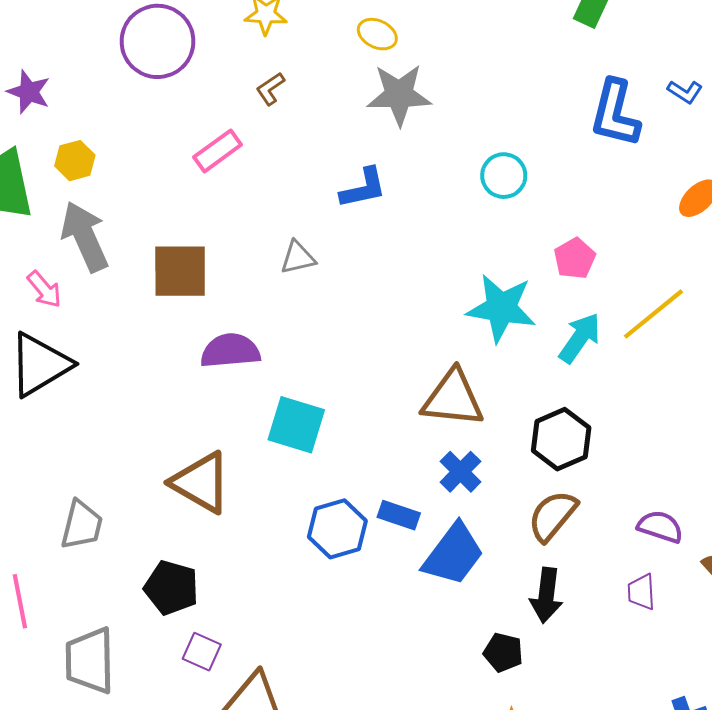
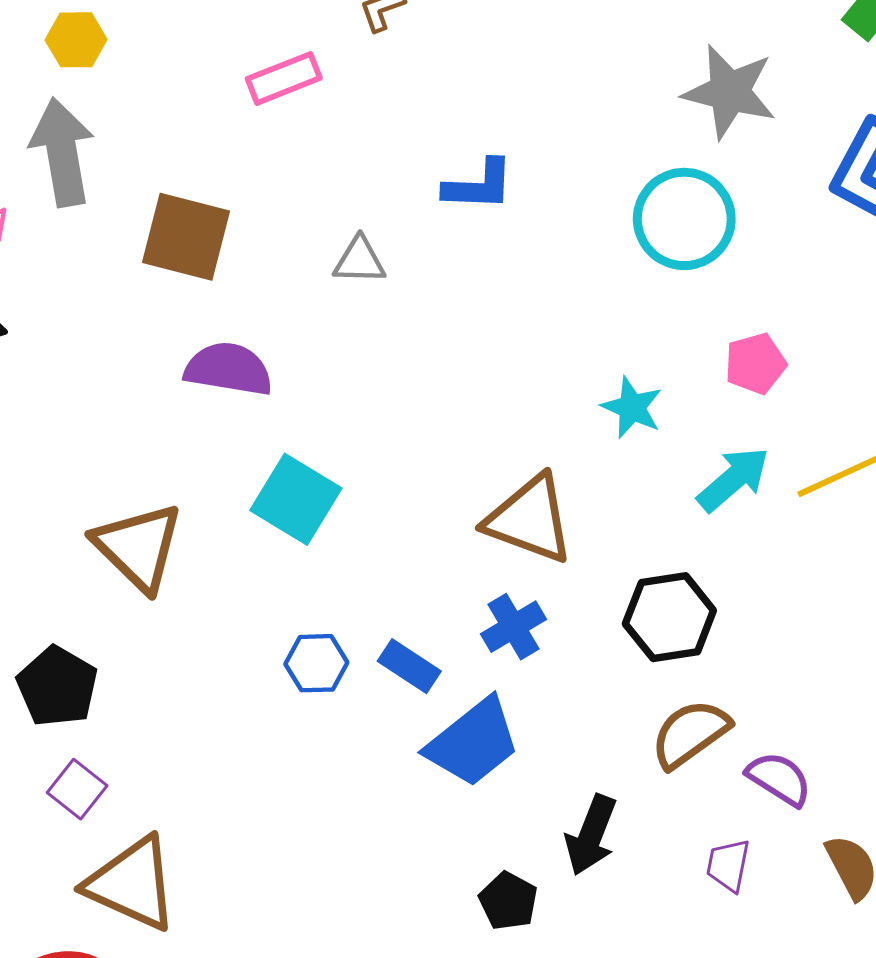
gray star: (399, 95) -> (730, 92), moved
cyan circle: (504, 176) -> (684, 219), size x1.5
cyan star: (501, 308) -> (632, 408), size x0.6
brown semicircle: (553, 516) -> (690, 734), moved
blue hexagon: (337, 529) -> (316, 663), size x0.7

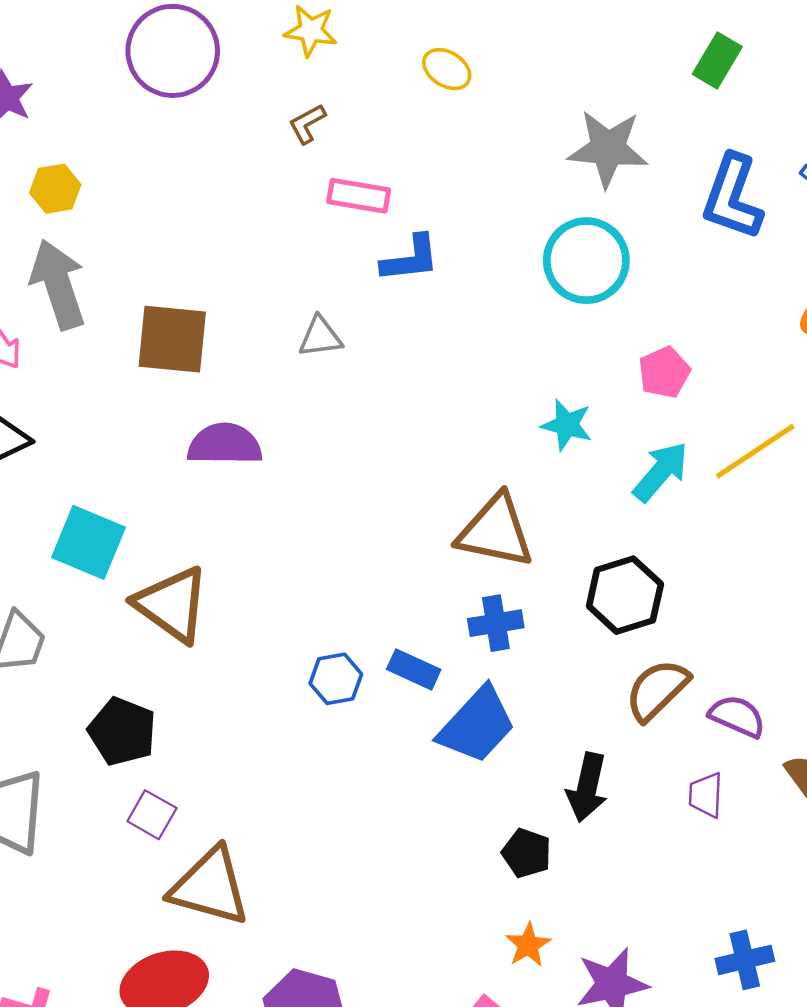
pink rectangle: (284, 78) -> (359, 196), moved, turned 40
cyan square: (296, 499) -> (88, 542), moved
blue cross: (513, 627) -> (496, 623), turned 30

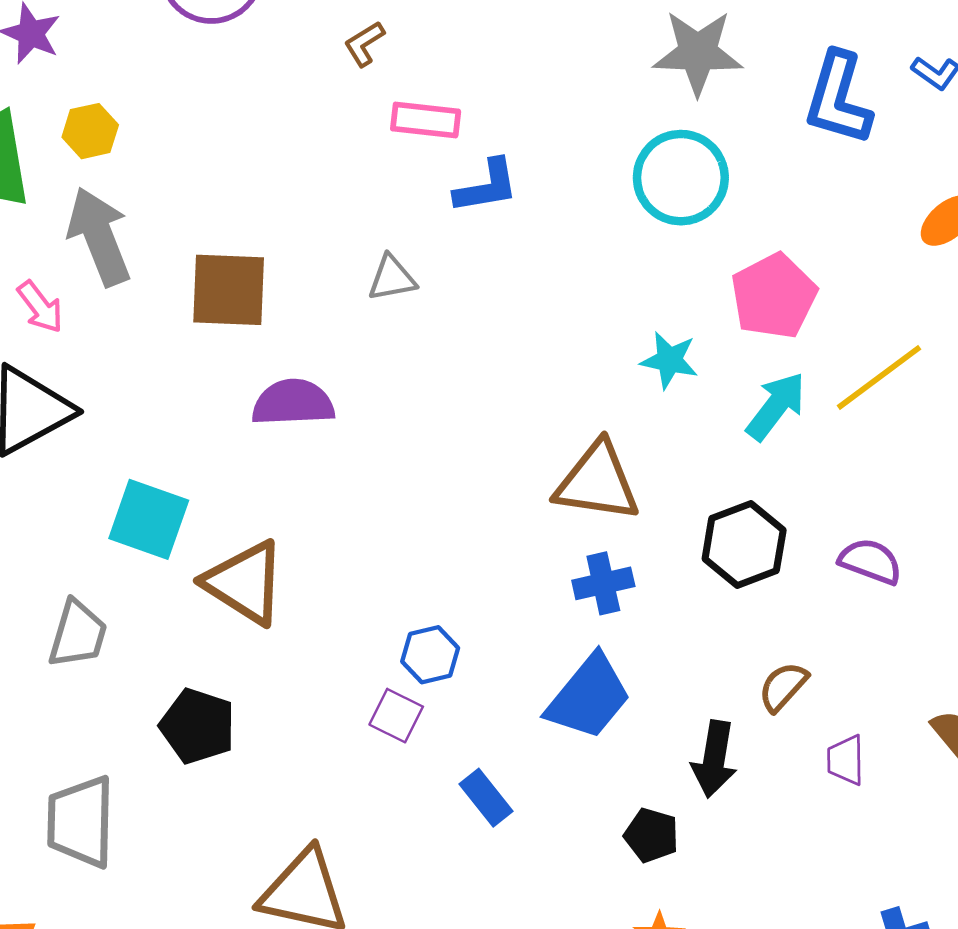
pink pentagon: (664, 372) -> (774, 296), size x1.5
blue rectangle: (414, 669) -> (486, 798), moved, turned 30
brown semicircle: (657, 690) -> (783, 687), moved, size x0.7
purple semicircle: (737, 716) -> (870, 561), moved
purple square: (152, 815) -> (396, 716), moved

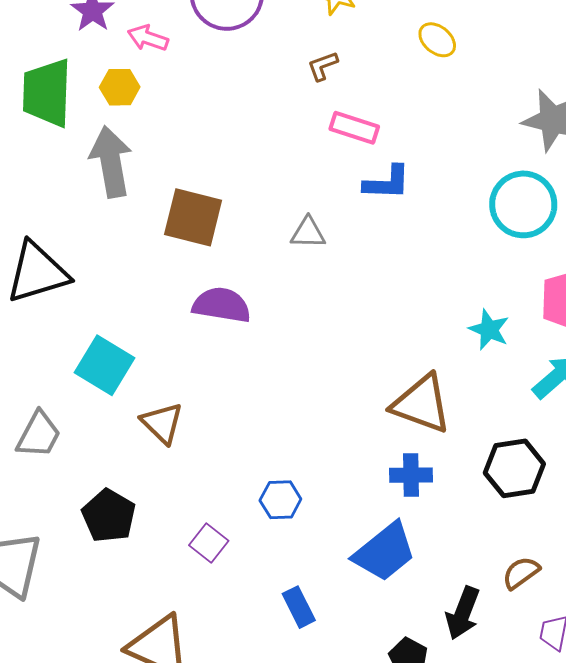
pink arrow: (40, 307) -> (148, 38), moved, turned 135
brown triangle: (245, 583) -> (162, 423), size x0.7
purple square: (396, 716) -> (209, 543), moved

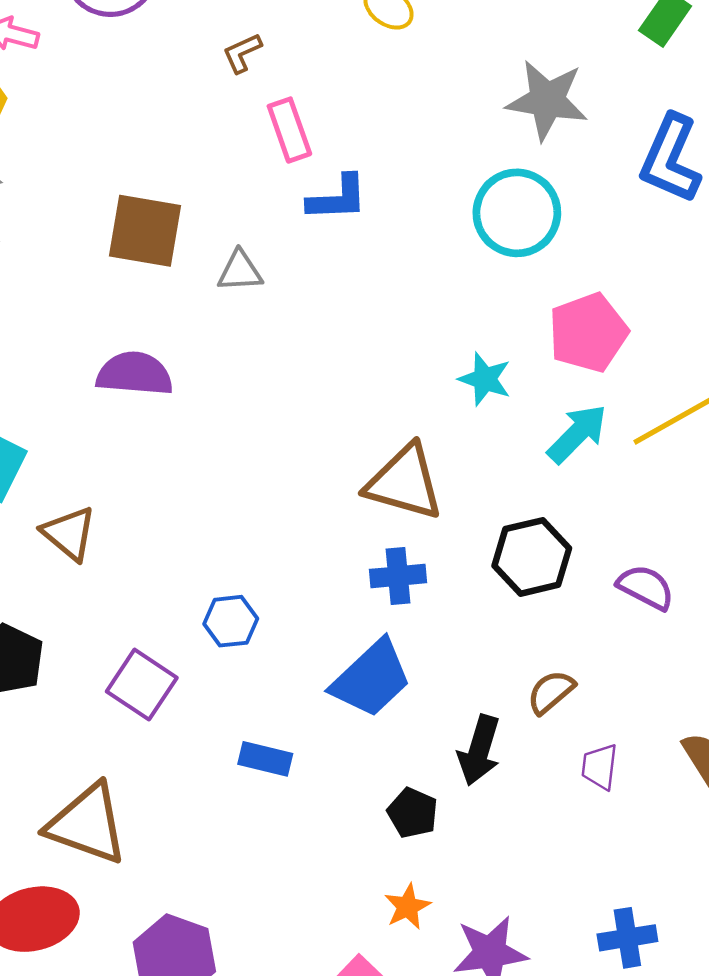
pink rectangle: (354, 128) -> (289, 130), turned 57
brown square: (193, 217) -> (145, 231), moved
purple square: (209, 543) -> (142, 685), size x1.4
blue rectangle: (299, 607) -> (265, 759), turned -45

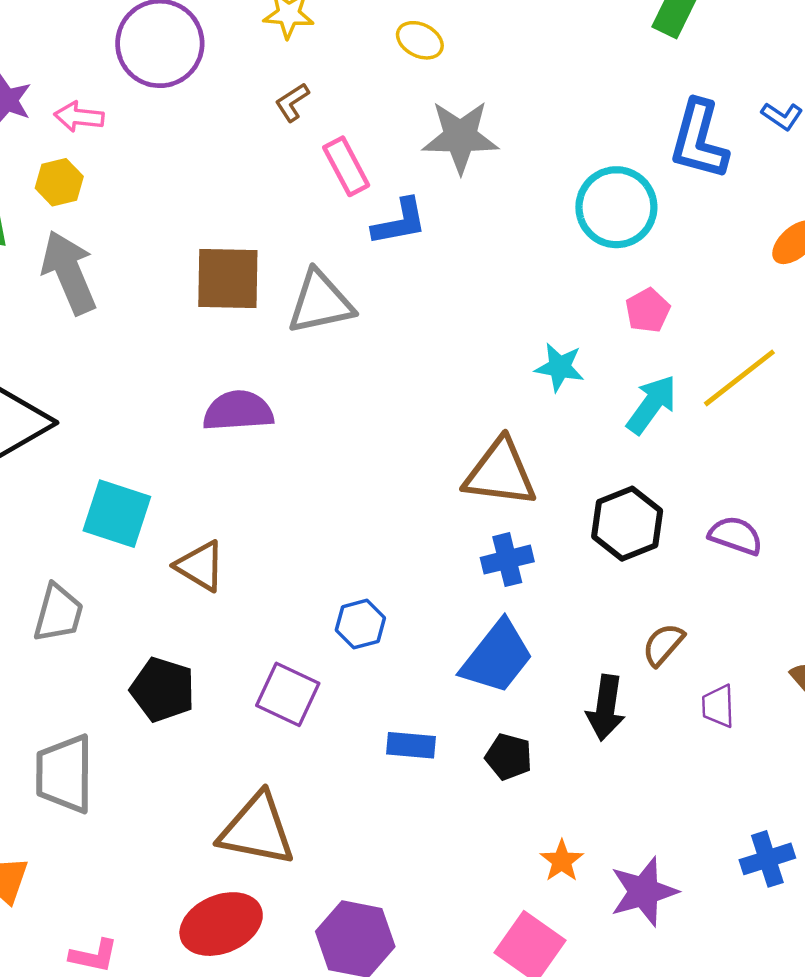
gray star: (547, 100) -> (460, 137), moved
cyan circle: (517, 213) -> (616, 207), moved
gray triangle: (240, 271) -> (320, 302), size x1.6
pink pentagon: (588, 333) -> (648, 310), size x0.6
black pentagon: (413, 813) -> (509, 757), moved

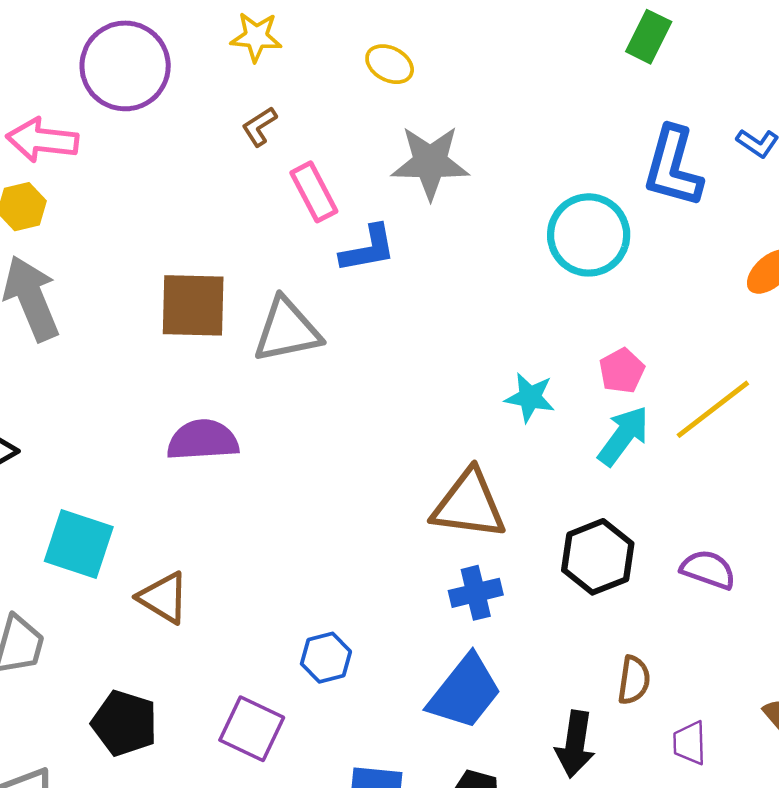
pink arrow: (79, 117) -> (42, 140), size x1.4
pink pentagon: (648, 310) -> (622, 371), moved
brown semicircle: (663, 645) -> (634, 680), turned 147

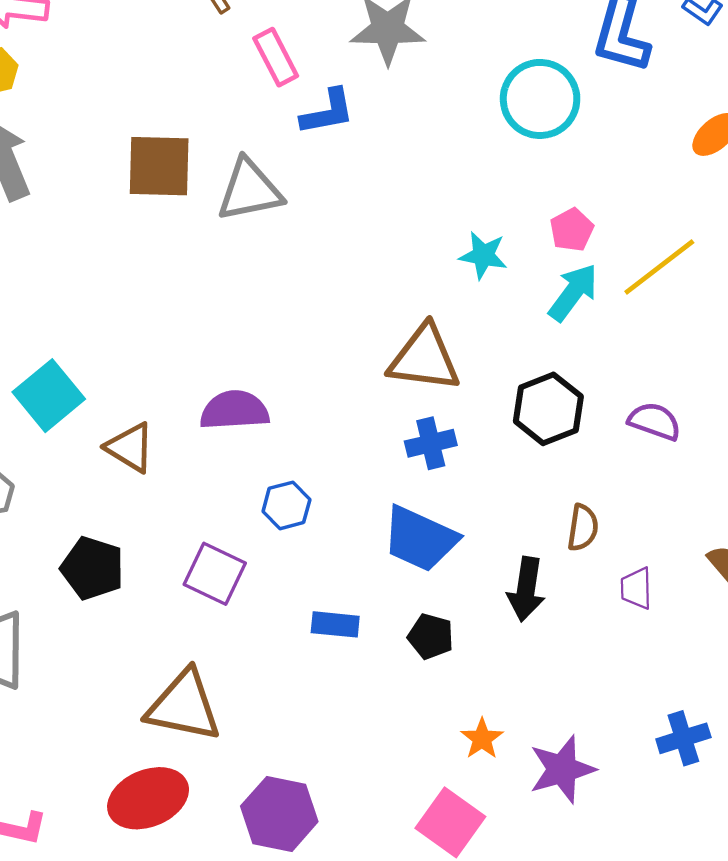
purple semicircle: (203, 440) -> (234, 410), moved
cyan square: (79, 544) -> (49, 396), turned 32
blue trapezoid: (465, 692) -> (420, 539), turned 76

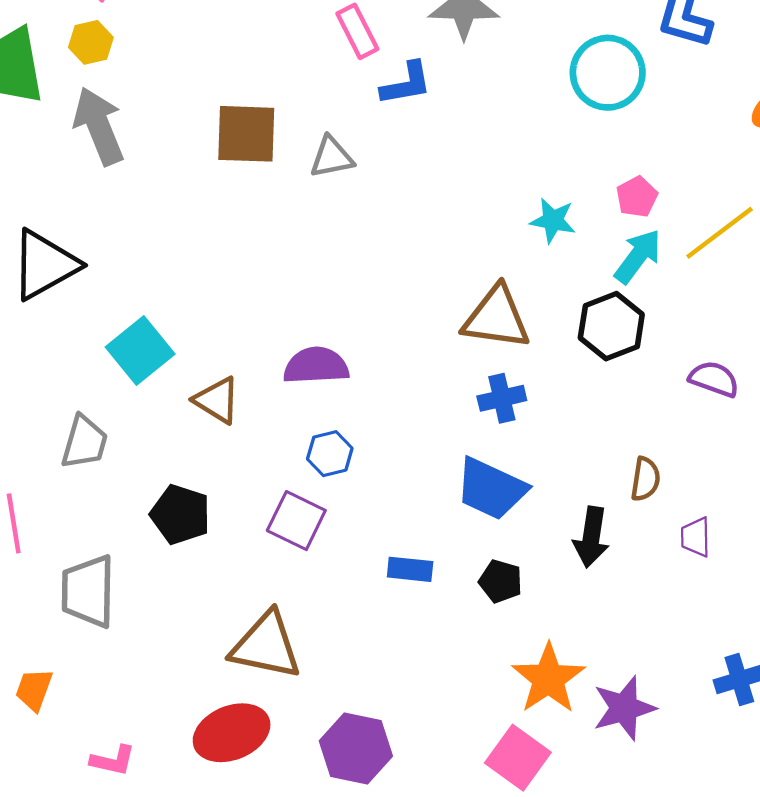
gray triangle: (249, 190) -> (332, 157), size x0.7
black hexagon: (548, 409) -> (611, 326), moved
blue hexagon: (286, 505) -> (330, 454), moved
orange star: (482, 739) -> (548, 679), size x1.8

